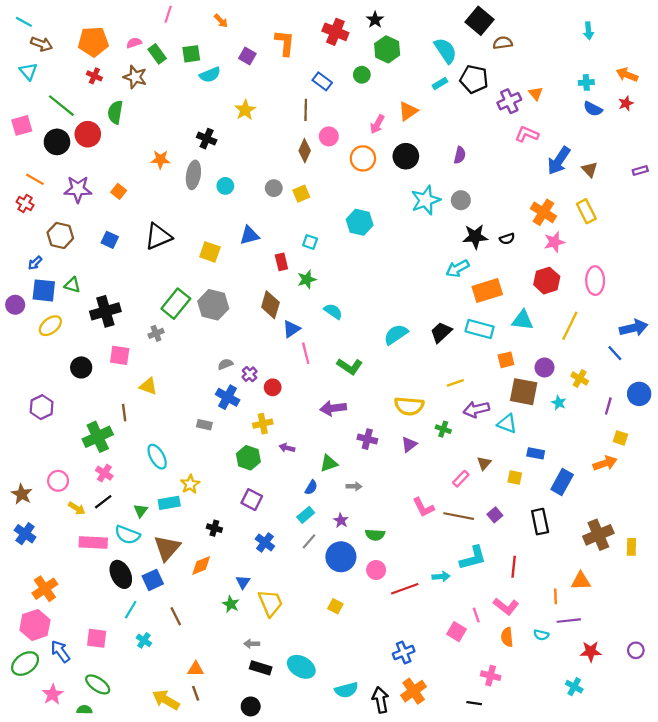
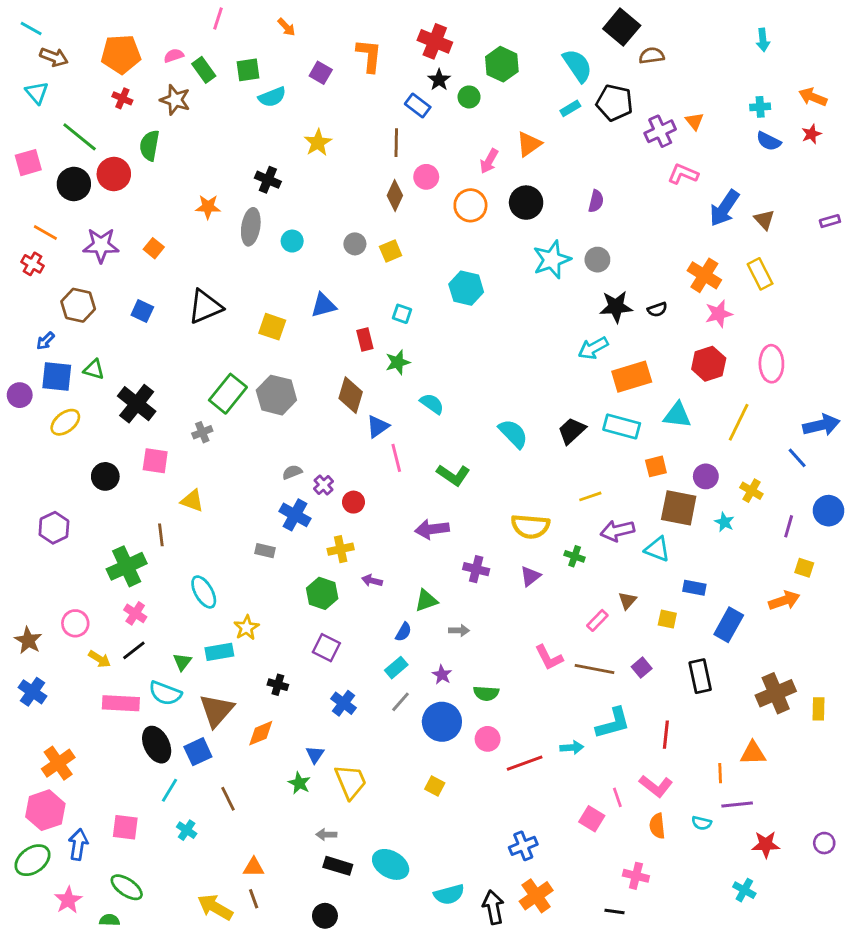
black star: (375, 20) -> (439, 80), moved
black cross: (105, 311) -> (137, 404), turned -36
cyan semicircle: (396, 334) -> (513, 434), turned 80
blue arrow: (60, 651) -> (78, 844), turned 45

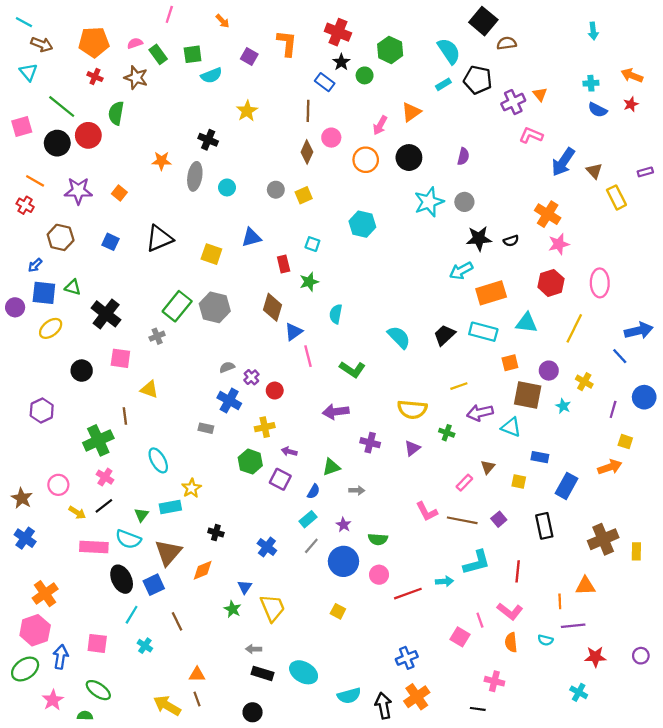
yellow rectangle: (760, 274) -> (616, 197), moved
cyan semicircle: (432, 404) -> (336, 314), turned -114
purple square: (326, 648) -> (280, 479), moved

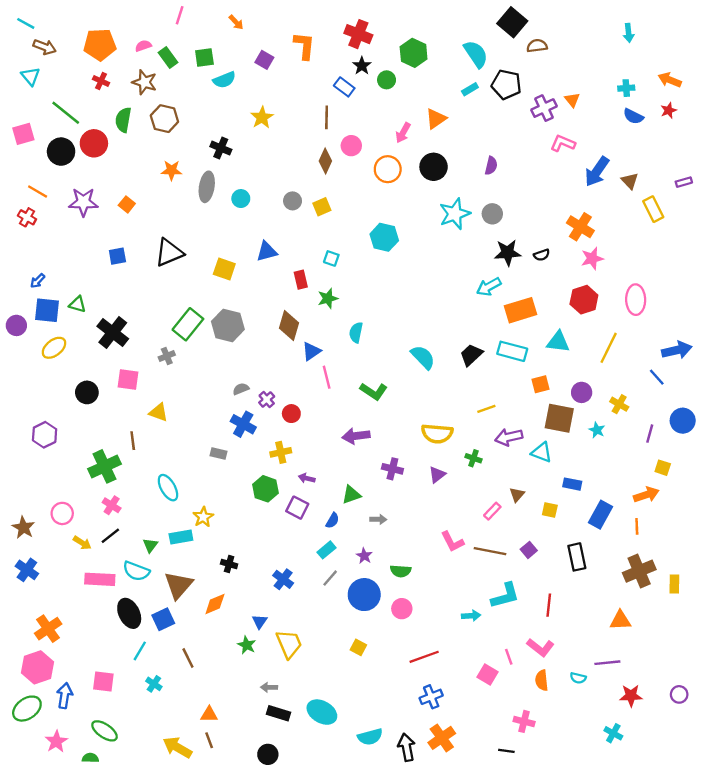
brown hexagon: (61, 237) -> (164, 119), moved
blue square: (110, 242) -> (117, 256), turned -35
red line: (408, 594) -> (424, 657), moved
orange line: (560, 601) -> (637, 526), moved

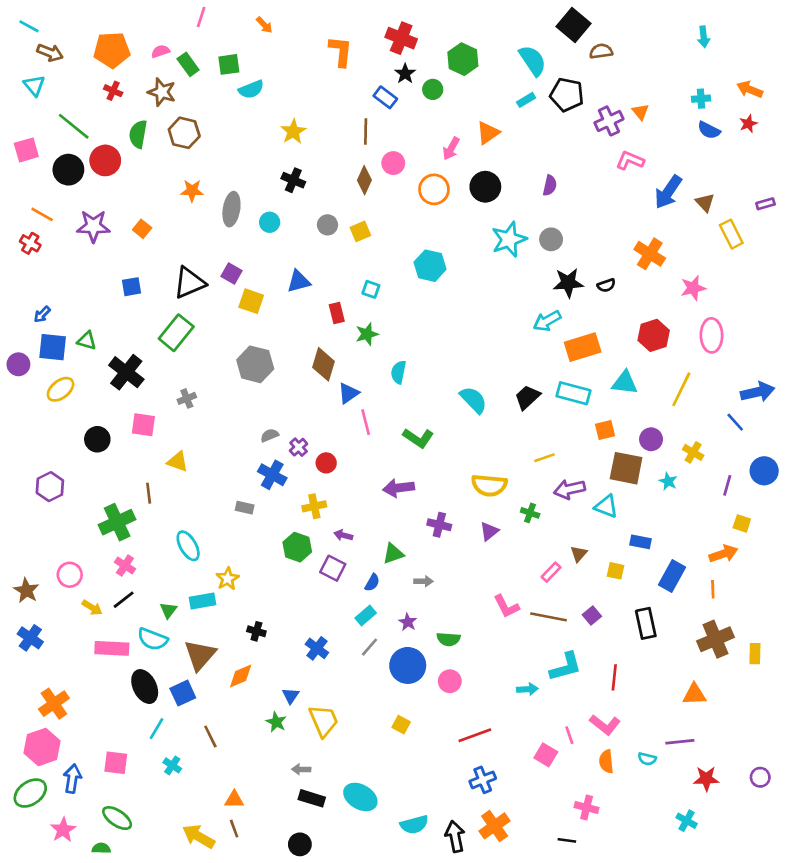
purple square: (264, 60) -> (231, 274), moved
black cross: (221, 148) -> (293, 180), moved
pink star: (592, 258) -> (693, 288), moved
green rectangle: (188, 324) -> (176, 333), moved

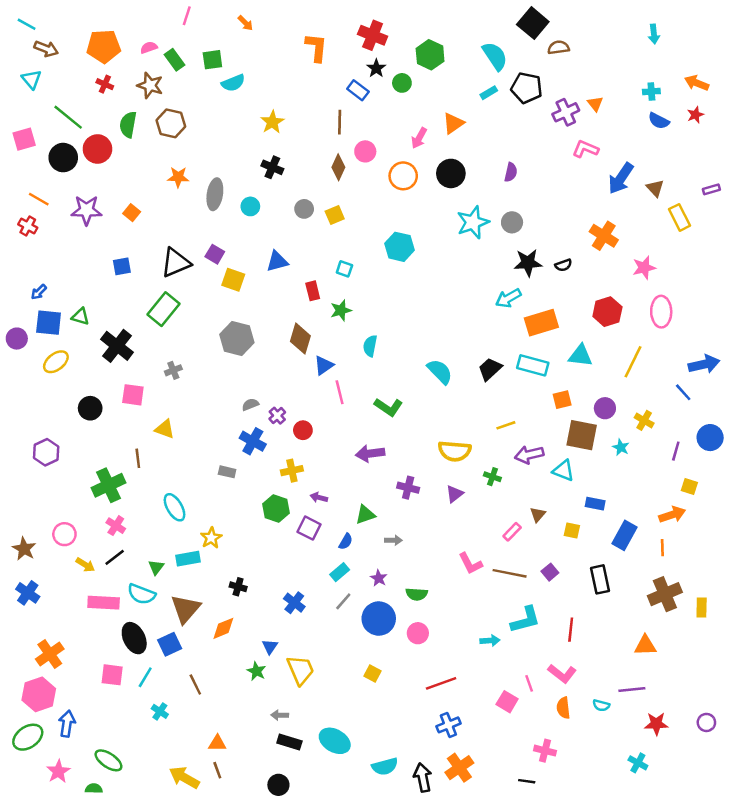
pink square: (116, 763) -> (112, 675), moved

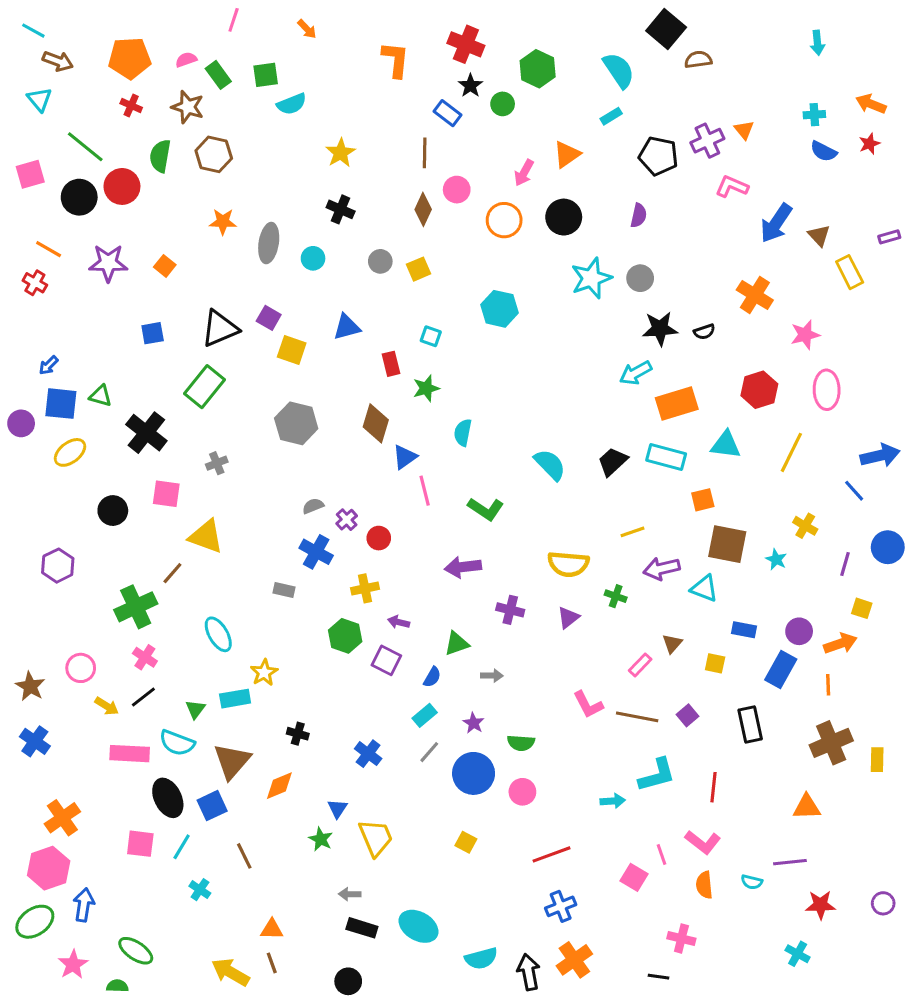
black pentagon: (527, 88) -> (658, 156), moved
purple circle: (605, 408) -> (799, 631), moved
yellow triangle: (165, 429) -> (206, 537), size x1.4
brown line: (138, 458) -> (172, 573), turned 48

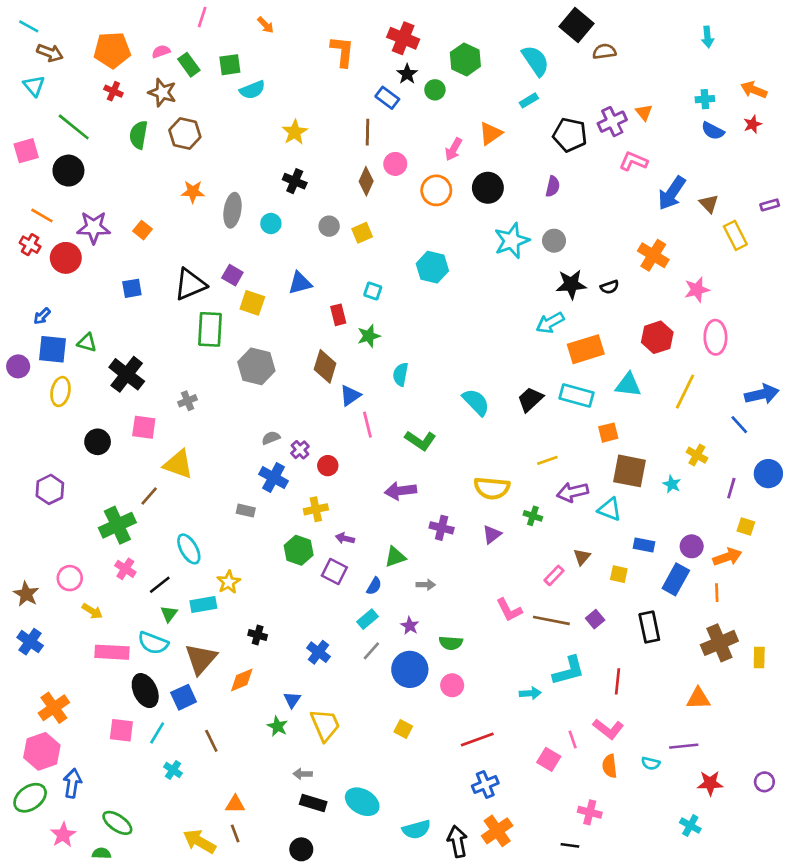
red circle: (122, 186) -> (66, 258), moved
green rectangle: (205, 387) -> (210, 329), moved, turned -36
yellow ellipse: (70, 452) -> (60, 392), turned -40
black line: (143, 697) -> (160, 585), moved

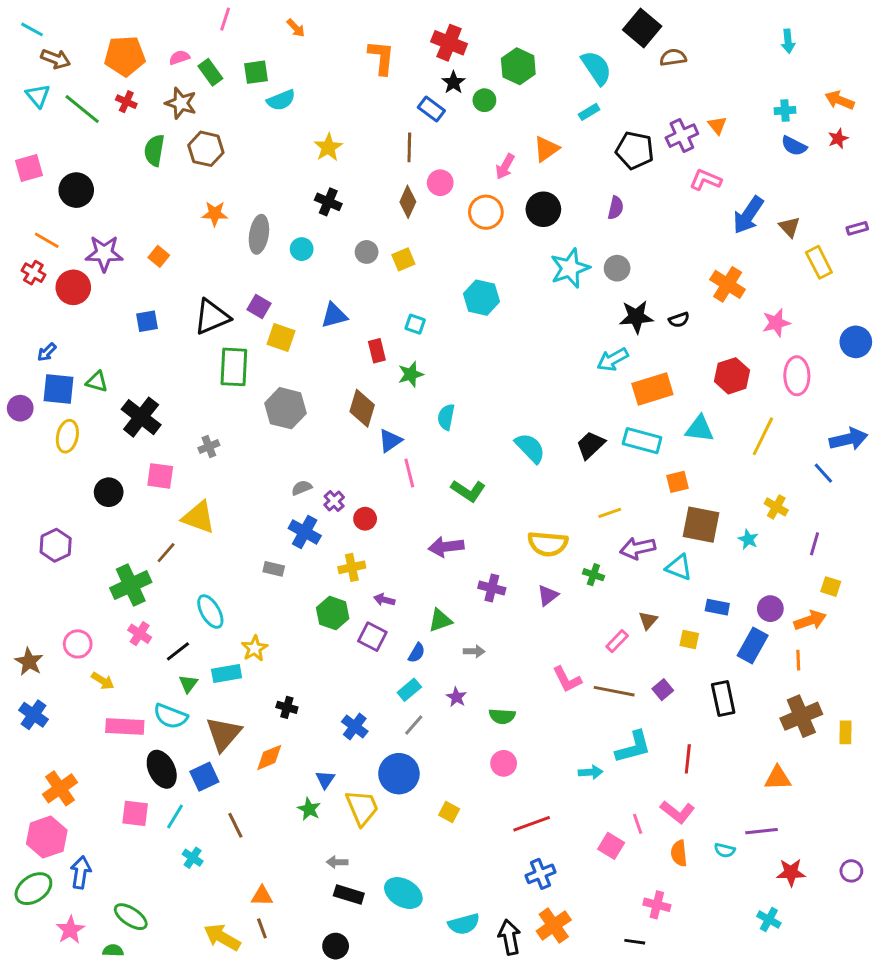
green line: (74, 127) -> (82, 109), moved
blue circle: (768, 474) -> (856, 342), moved
blue circle: (410, 669) -> (399, 774), moved

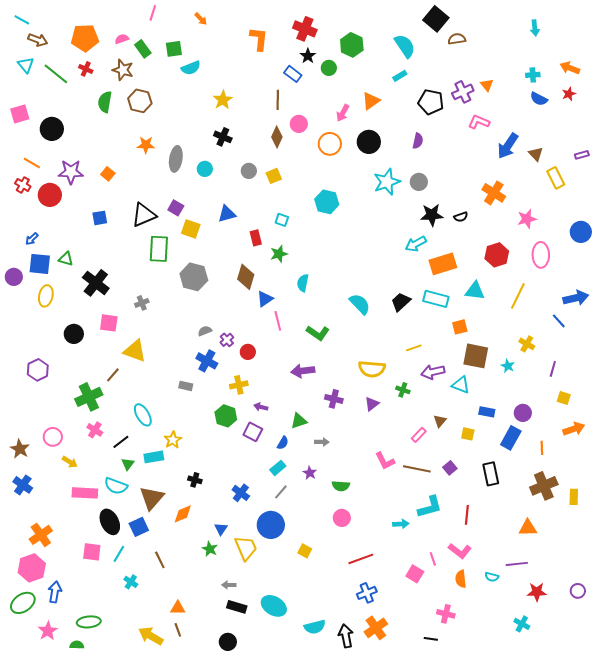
orange arrow: (810, 620) -> (574, 429), moved
green ellipse: (131, 917) -> (89, 622), turned -40

